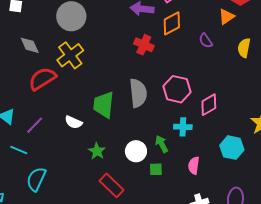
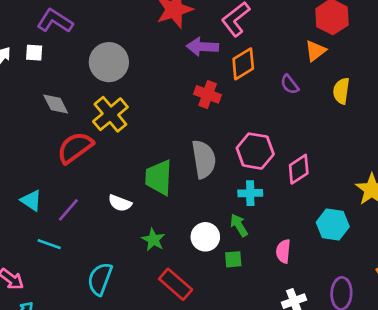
cyan cross: (183, 127) -> (250, 193), moved
cyan semicircle: (36, 179) -> (100, 279), moved

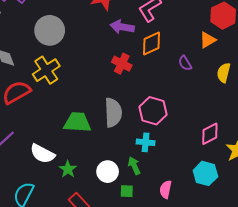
pink diamond: (299, 169) -> (210, 134), moved
green trapezoid: (159, 177) -> (77, 122), turned 84
white semicircle: (120, 203) -> (42, 154), moved, size x1.4

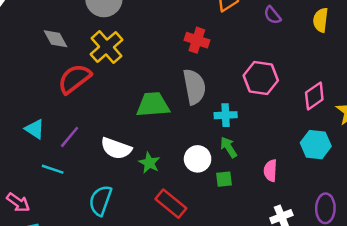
red cross: (122, 64) -> (197, 40), moved
pink hexagon: (153, 111) -> (261, 78), moved
cyan cross: (146, 142) -> (226, 115), moved

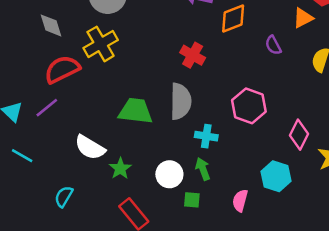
pink diamond: (314, 96) -> (299, 135), turned -40
purple line: (70, 137) -> (47, 108), moved
cyan hexagon: (316, 145) -> (276, 176), moved
cyan semicircle: (100, 200) -> (64, 196), size x0.7

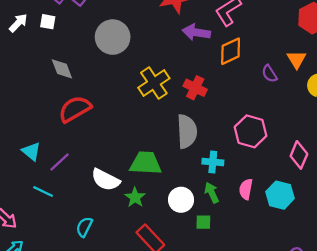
orange triangle: (303, 18) -> (297, 59), moved, turned -30
yellow cross: (101, 44) -> (154, 83), moved
purple line: (47, 108) -> (60, 162), moved
green trapezoid: (136, 111) -> (146, 163), moved
pink semicircle: (240, 201) -> (246, 189), moved

